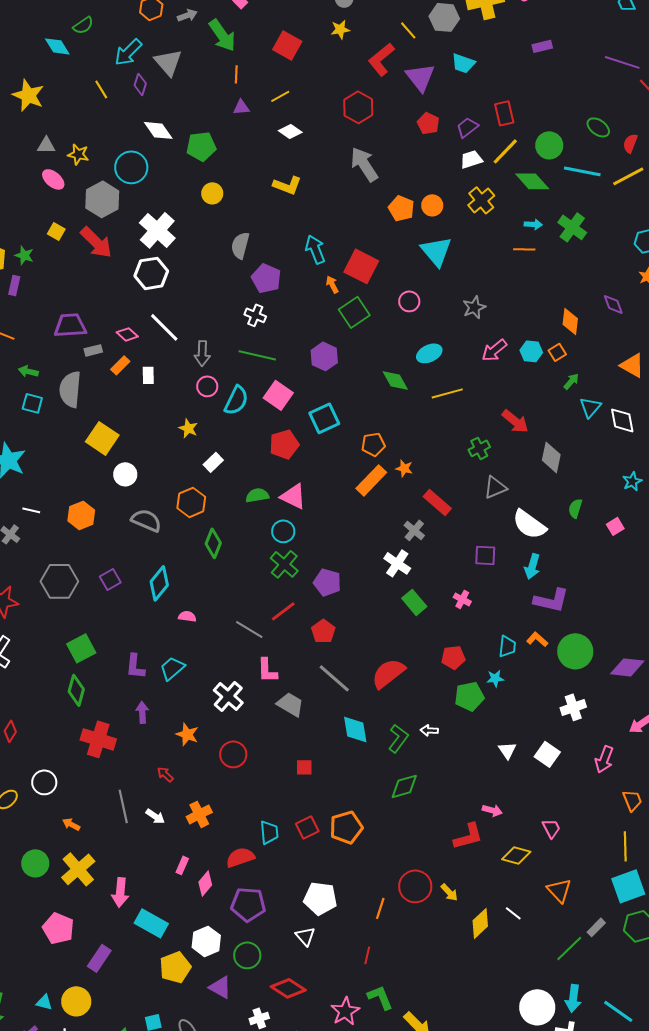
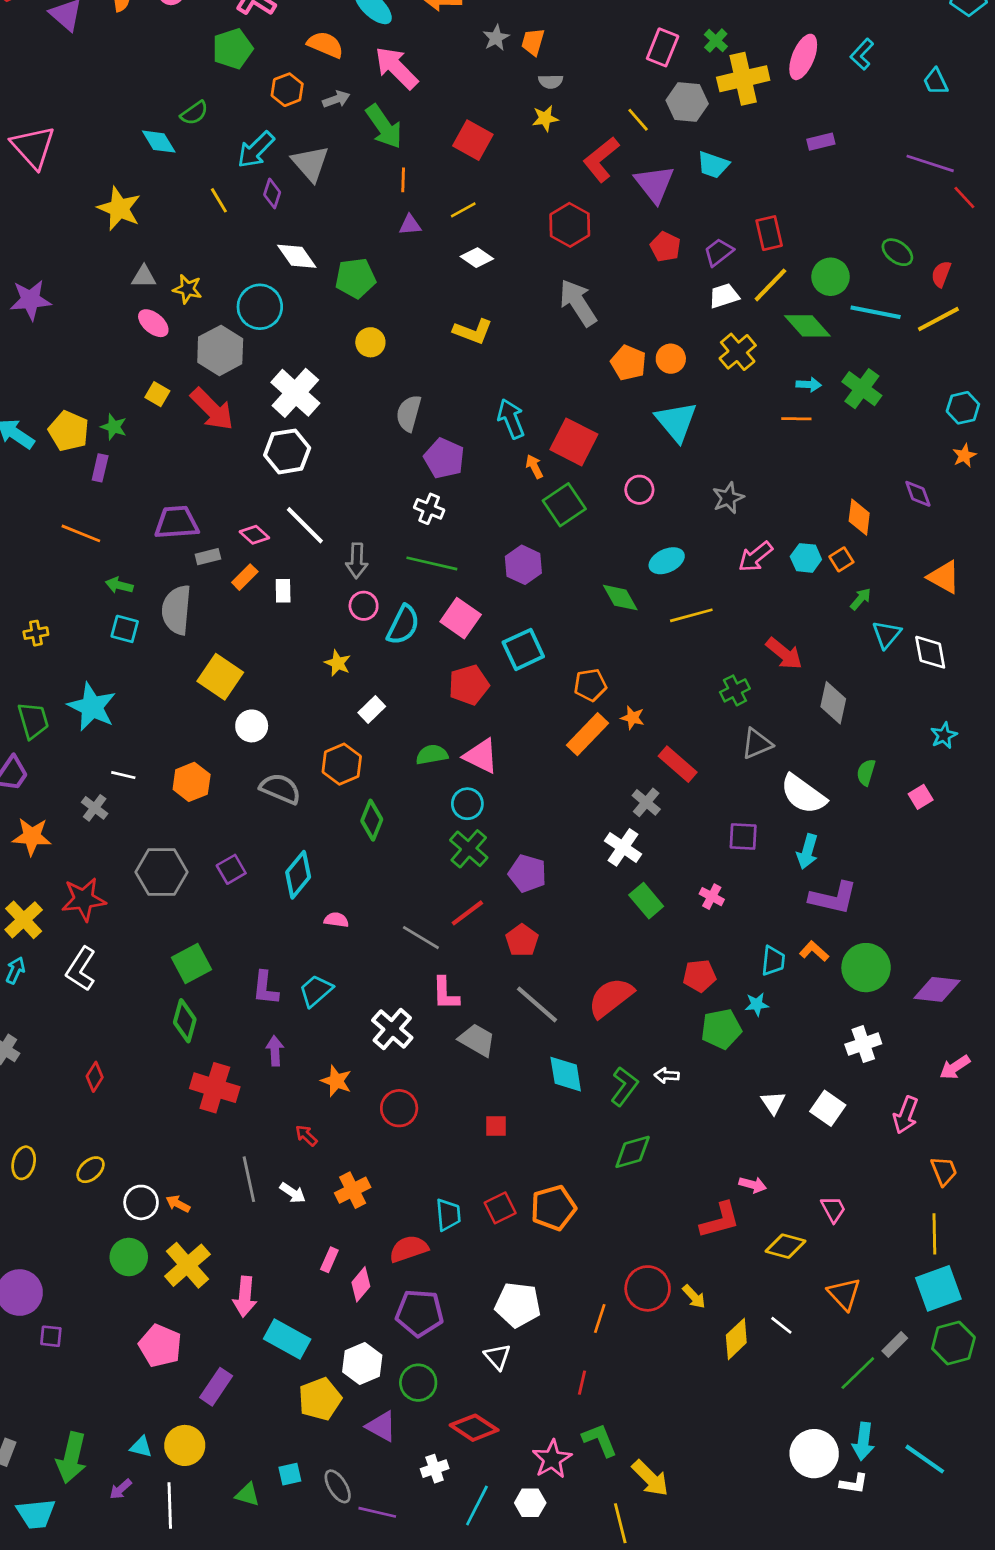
white circle: (44, 782) -> (141, 1202), moved

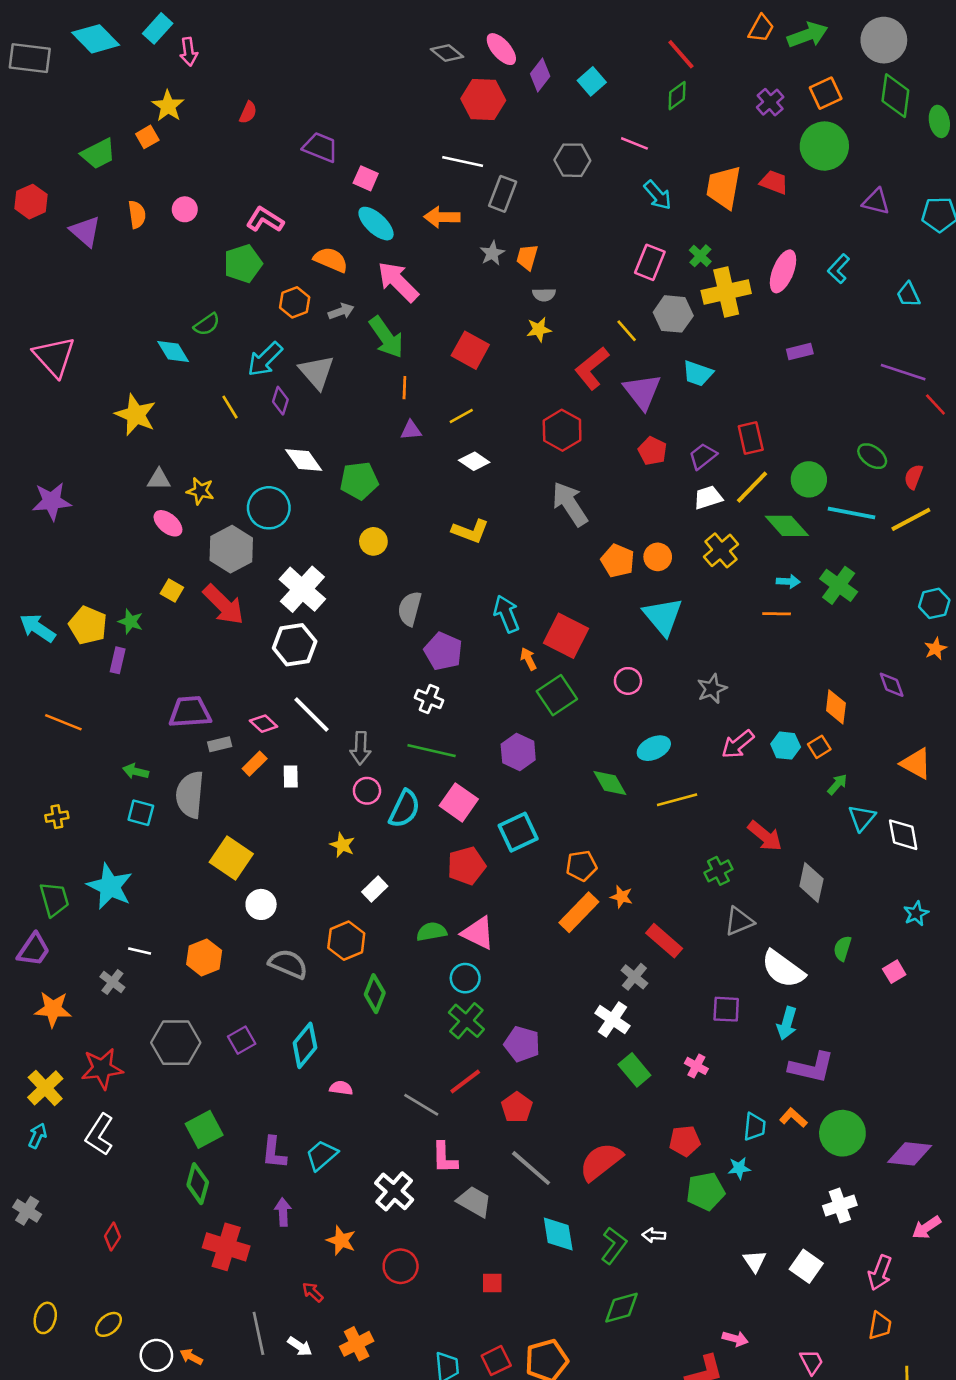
orange line: (81, 533) -> (63, 722), moved
orange trapezoid: (944, 1171) -> (880, 1326), moved, turned 32

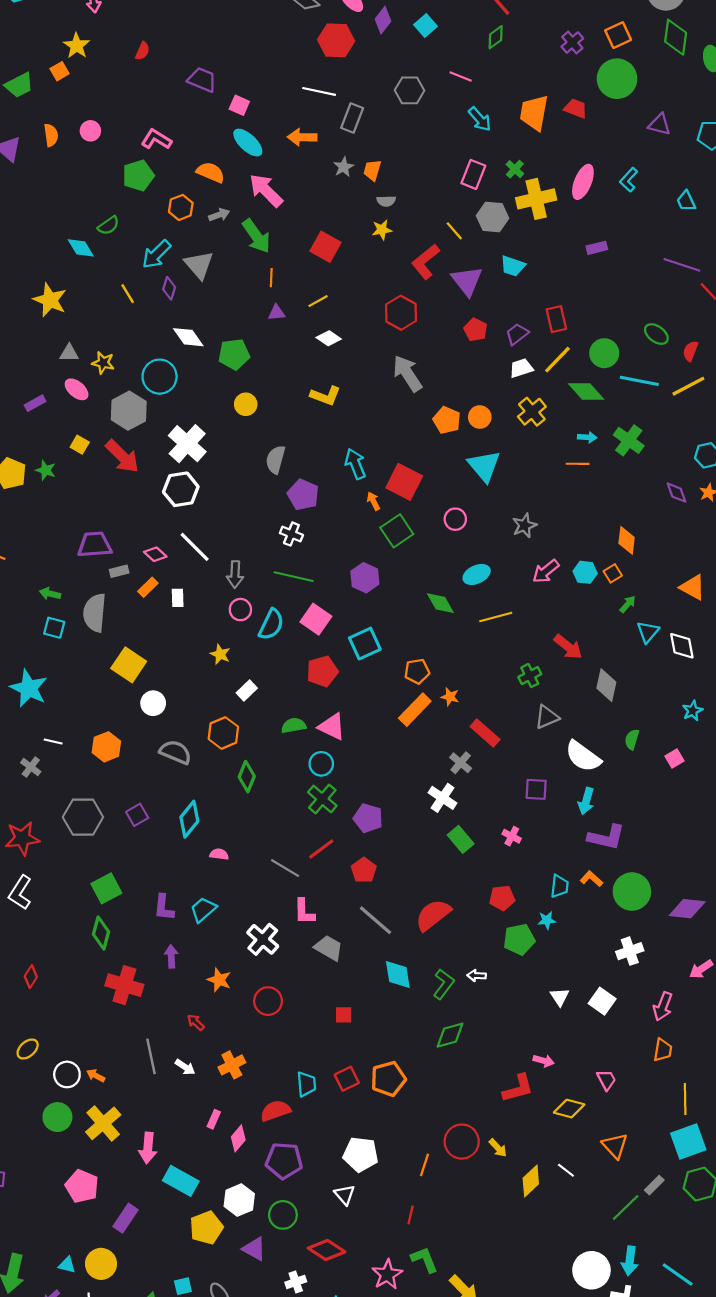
purple rectangle: (118, 660) -> (35, 403), moved, turned 48
purple diamond: (892, 685) -> (677, 493), moved

